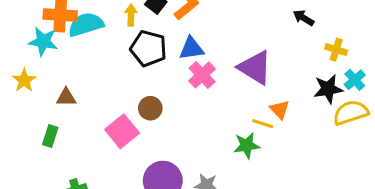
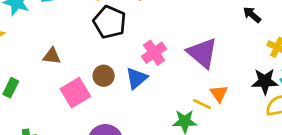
blue triangle: (191, 48) -> (137, 78), moved, turned -40
brown triangle: (66, 97) -> (52, 56), moved

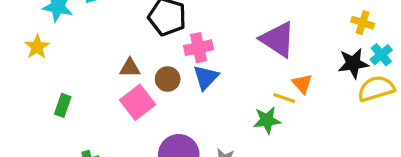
pink cross: (154, 53) -> (199, 48), moved, turned 30
brown triangle: (52, 56) -> (130, 68), moved

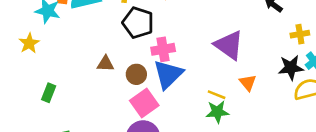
yellow cross: (363, 23) -> (300, 34), turned -30
blue triangle: (206, 77) -> (168, 74), size x1.4
yellow line: (284, 98) -> (217, 95), moved
pink square: (138, 102) -> (144, 103), moved

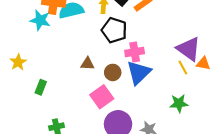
yellow star: (29, 43) -> (18, 62), moved
orange triangle: (248, 83) -> (203, 63), moved, turned -40
yellow line: (217, 95) -> (183, 67), moved, turned 40
pink square: (144, 103) -> (102, 97), moved

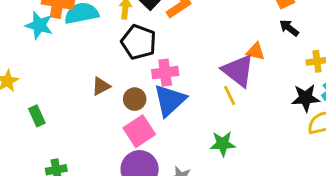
orange triangle: (203, 63) -> (256, 51), moved
brown triangle: (87, 64) -> (101, 86), turned -32
green rectangle: (41, 87) -> (37, 116), turned -48
pink square: (102, 97) -> (139, 131), moved

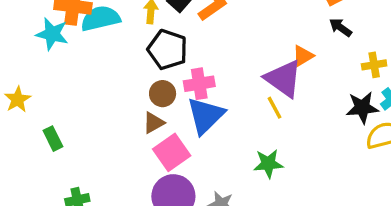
orange triangle: (256, 51) -> (303, 56), turned -42
brown triangle: (101, 86) -> (154, 123), moved
brown circle: (135, 99) -> (163, 94), moved

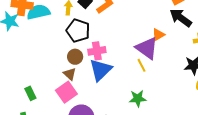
black arrow: (340, 27) -> (181, 18), size x1.6
brown triangle: (154, 123) -> (70, 74), turned -48
green rectangle: (53, 139) -> (30, 93), moved
pink square: (172, 152) -> (66, 92), moved

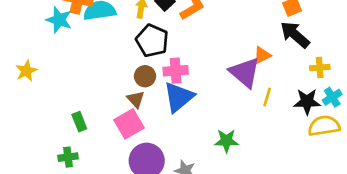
yellow line: (141, 65) -> (267, 97), moved, turned 40

